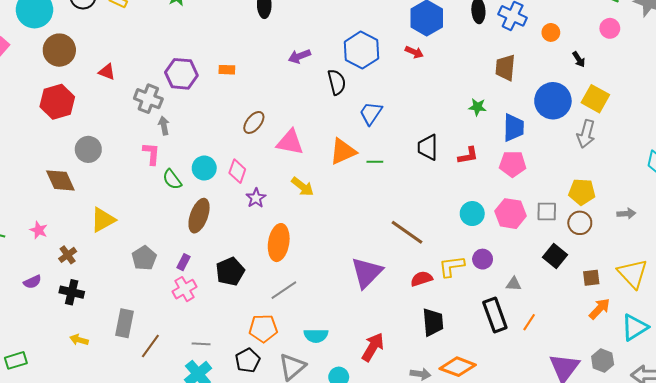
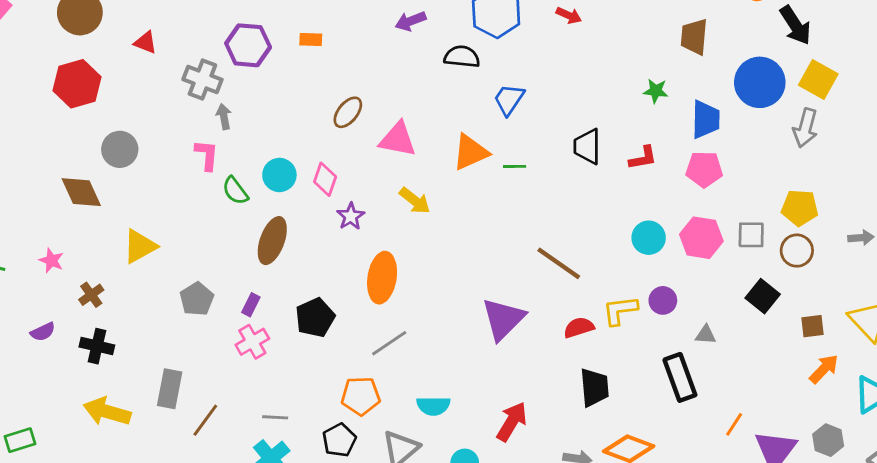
black arrow: (579, 59) -> (795, 25), size x1.8
black semicircle: (337, 82) -> (462, 57), turned -70
orange line: (529, 322) -> (734, 424), moved
yellow arrow: (79, 340) -> (107, 412), size x1.8

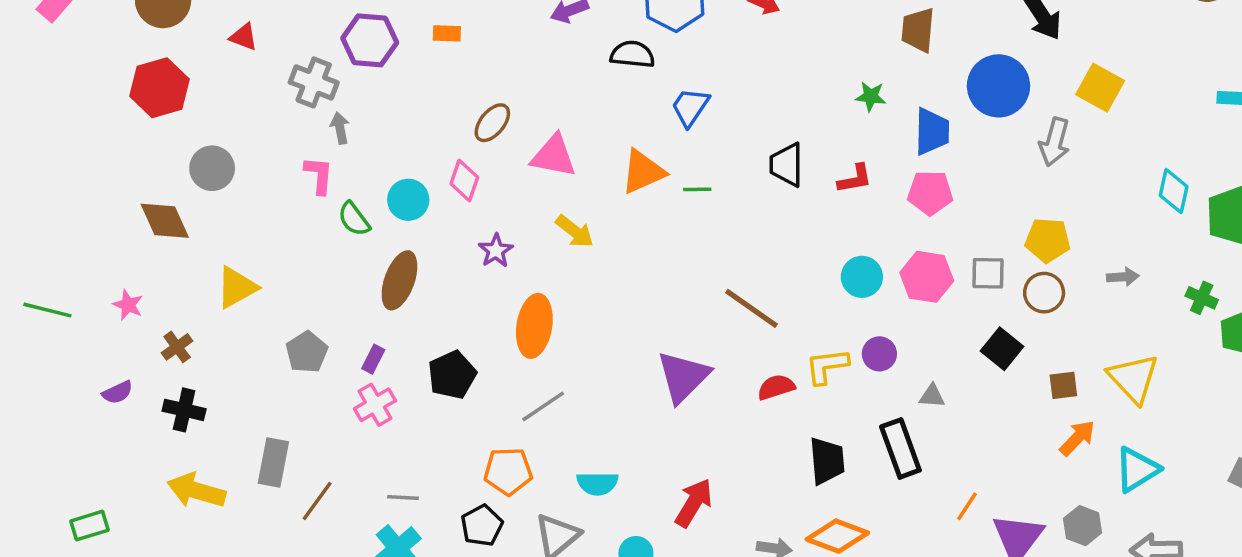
yellow square: (818, 79) -> (1100, 88), moved
pink diamond: (325, 179) -> (464, 181), moved
black trapezoid: (594, 387) -> (827, 461), moved

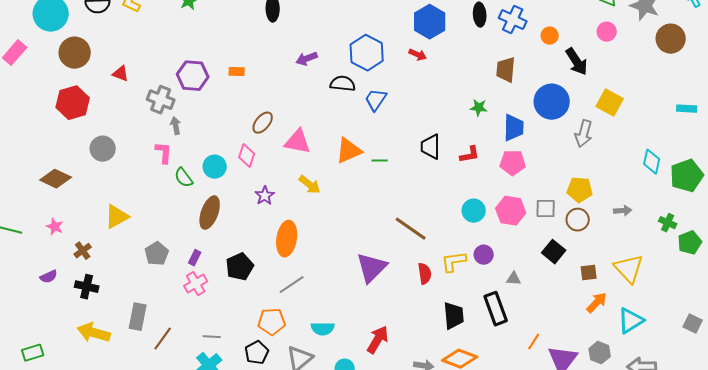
blue trapezoid: (690, 107) -> (376, 100), moved
brown diamond: (165, 221) -> (56, 179), moved, turned -40
red semicircle: (776, 387) -> (425, 274), turned 100

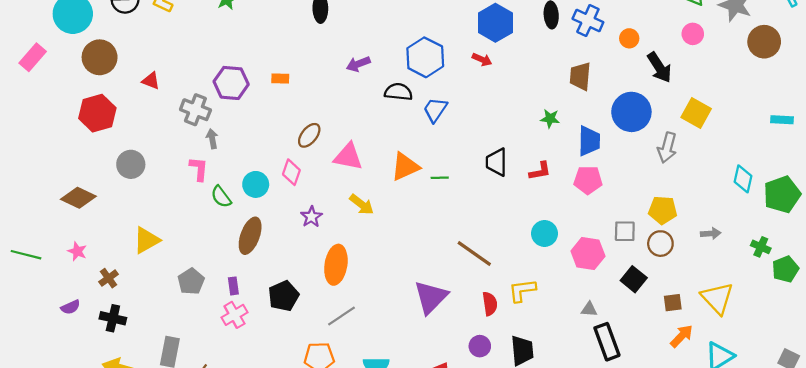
pink hexagon: (511, 211) -> (588, 254), moved
purple circle: (484, 255) -> (480, 346), moved
purple rectangle: (195, 258) -> (233, 286), turned -35
black rectangle: (496, 309) -> (607, 342), moved

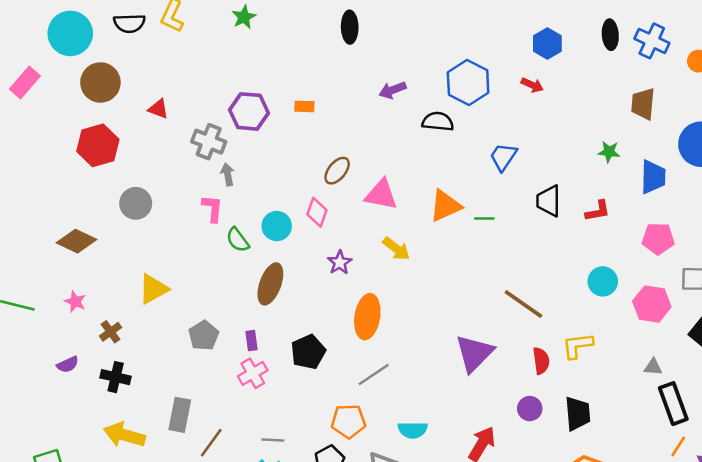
blue hexagon: (495, 23) -> (547, 43), size x0.7
blue trapezoid: (435, 110) -> (503, 157), moved
pink pentagon: (588, 180) -> (658, 239), moved

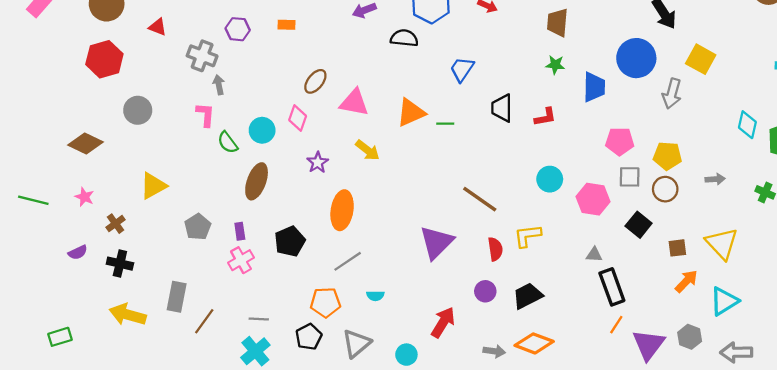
brown trapezoid: (643, 104) -> (557, 23), moved
purple hexagon: (249, 111) -> (238, 29), size x0.7
pink pentagon: (658, 239) -> (620, 141), moved
black trapezoid: (578, 414) -> (527, 296), turned -112
cyan semicircle: (413, 430) -> (375, 296), moved, size x0.7

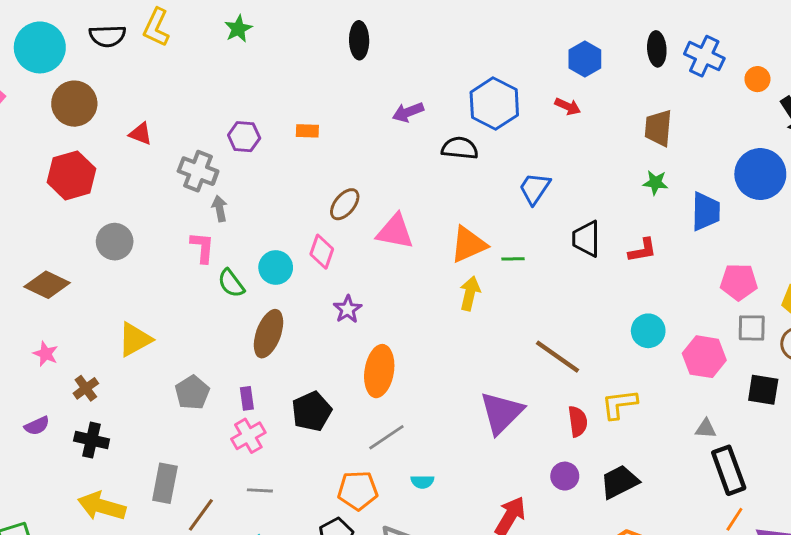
yellow arrow: (368, 150) -> (470, 293), moved, turned -115
black square: (639, 225) -> (763, 390), turned -30
gray line: (259, 319) -> (260, 490), moved

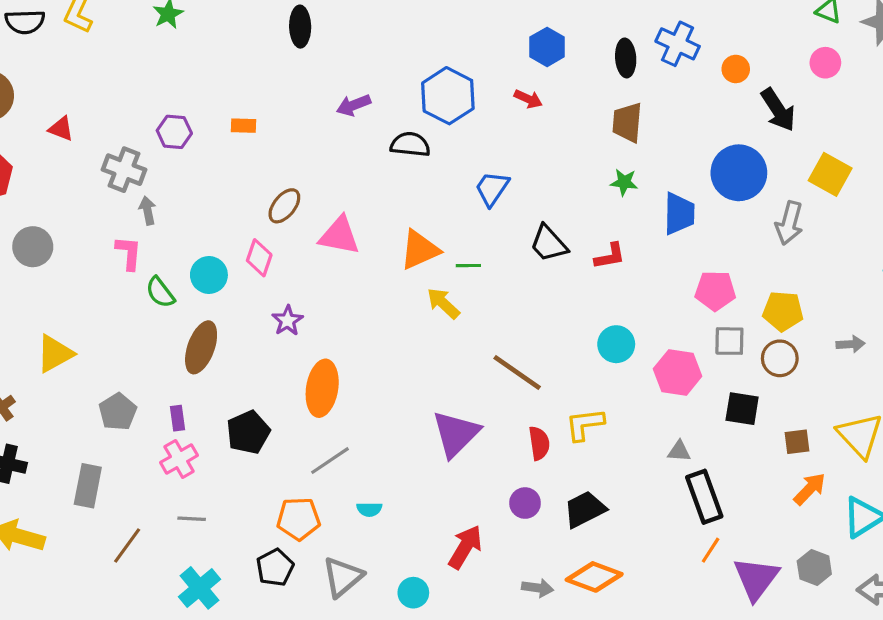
black ellipse: (657, 49) -> (626, 58), moved
black trapezoid: (586, 239) -> (549, 244), turned -42
yellow arrow: (470, 293) -> (443, 303), moved, turned -60
gray rectangle: (165, 483) -> (88, 486), moved

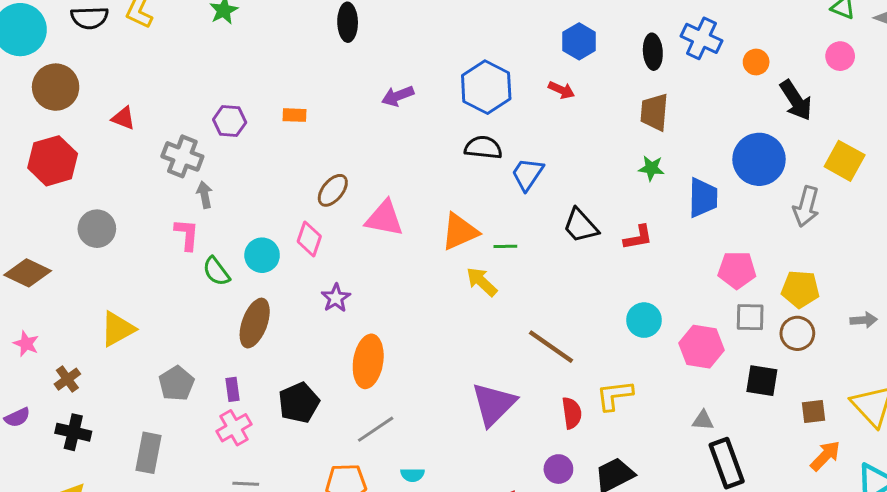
black semicircle: (410, 144) -> (483, 148), moved

